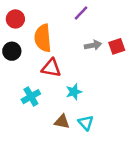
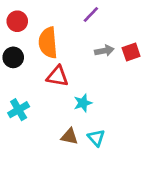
cyan cross: (31, 97) -> (19, 110), moved

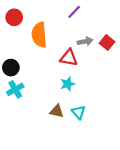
red square: (131, 52) -> (107, 42), turned -32
black circle: (13, 57) -> (11, 68), moved
red triangle: (57, 76) -> (69, 58), moved

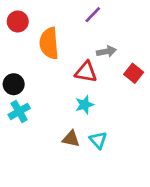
red square: (107, 42) -> (134, 73), moved

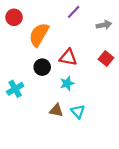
orange semicircle: (49, 43) -> (39, 35), turned 35
gray arrow: (106, 51) -> (104, 25), moved
black circle: (14, 84) -> (42, 67), moved

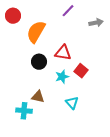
red square: (106, 58) -> (81, 71), moved
cyan cross: (15, 89) -> (24, 111), moved, turned 35
brown triangle: (56, 110) -> (38, 97), moved

